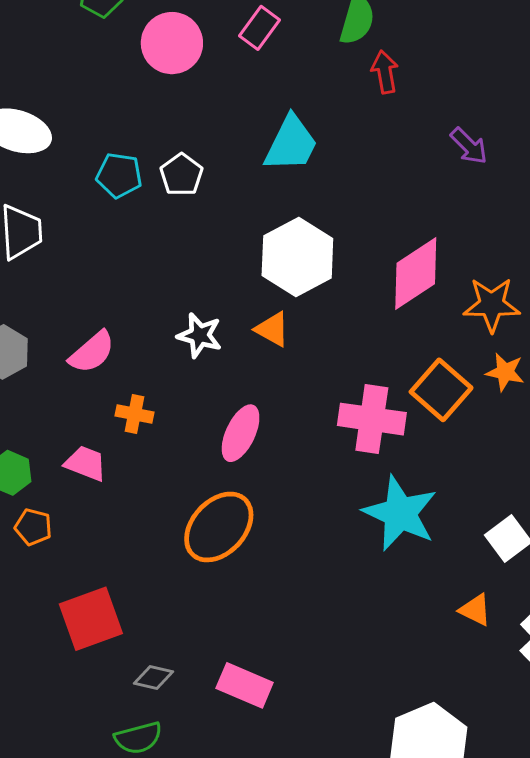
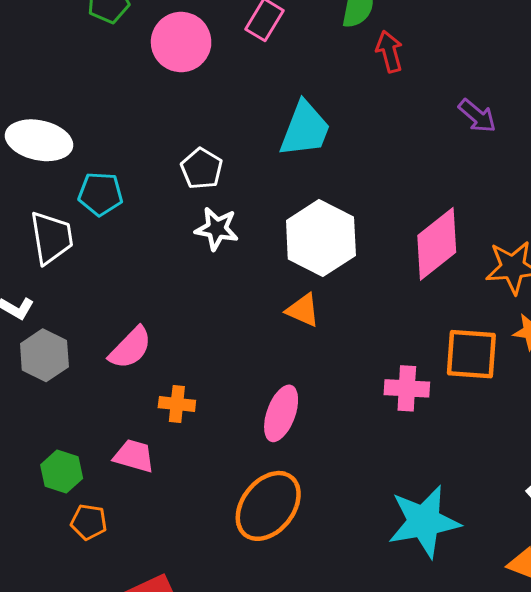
cyan pentagon: (119, 175) -> (100, 194), moved
white star: (200, 335) -> (217, 229), moved
orange square: (441, 390) -> (471, 354), turned -32
pink cross: (372, 419) -> (407, 388), size x0.7
cyan star: (400, 513) -> (424, 522), moved, turned -30

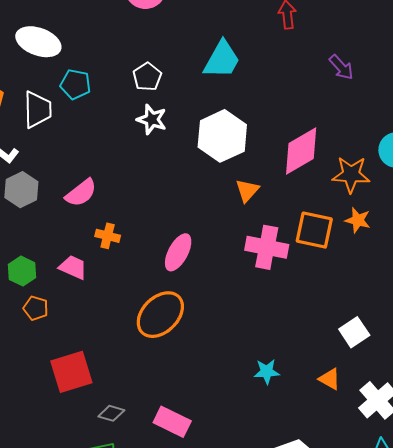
orange triangle: (303, 310) -> (247, 190), moved, turned 40
pink cross: (407, 388) -> (267, 247), size x1.4
cyan star: (424, 522) -> (267, 372), moved, size x0.5

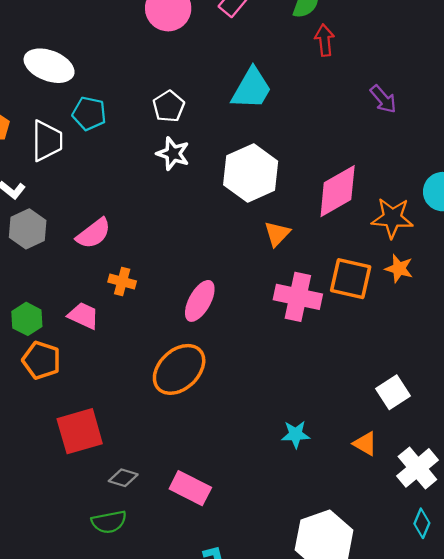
orange pentagon: (36, 308) -> (41, 360), size x1.4

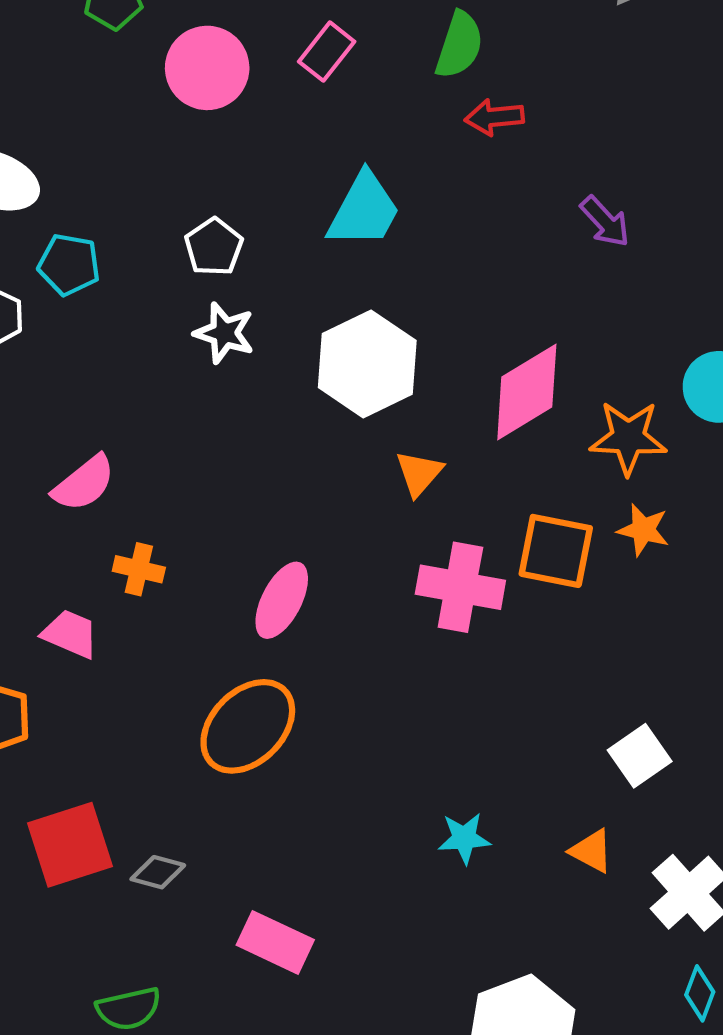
red arrow: (325, 40) -> (494, 117), turned -88
gray diamond: (123, 478) -> (158, 872), moved

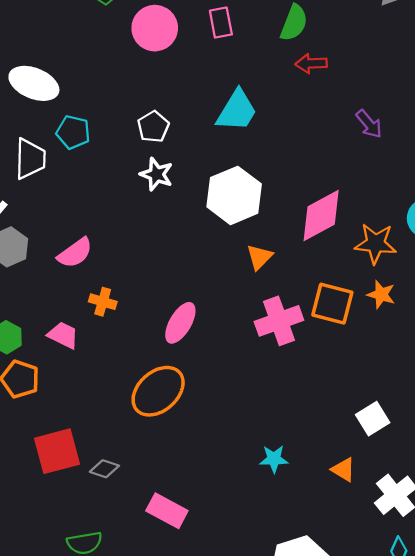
pink rectangle: (327, 52) -> (221, 23), turned -52
pink cross: (460, 587) -> (279, 321), turned -33

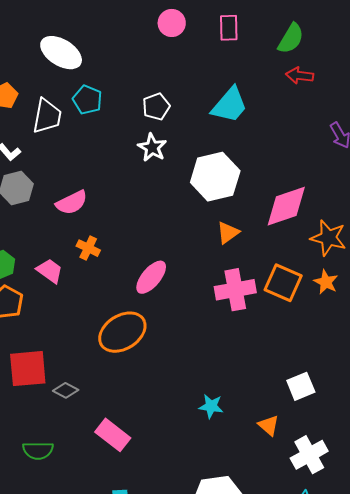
pink circle: (155, 28) -> (172, 23), size x0.7

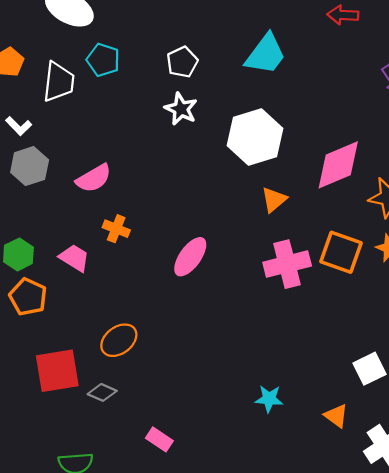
orange ellipse: (122, 332) -> (119, 340), moved, size x0.7
pink rectangle: (113, 435) -> (159, 439), size x0.7

